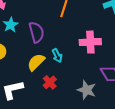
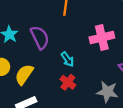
yellow semicircle: (36, 62) -> (24, 75), moved
red cross: (50, 82) -> (68, 82), moved

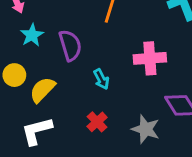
red cross: (68, 82) -> (97, 122), moved

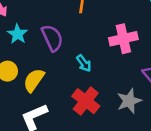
red cross: (97, 122) -> (86, 101), size x1.5
gray star: (146, 129) -> (129, 101), turned -30

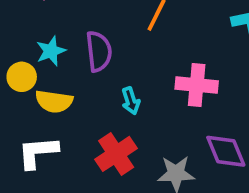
cyan star: (18, 34) -> (51, 51), moved
yellow semicircle: (34, 80) -> (54, 101), turned -135

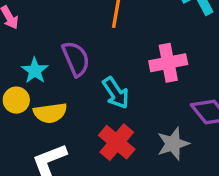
cyan arrow: (131, 101) -> (116, 93), size x1.4

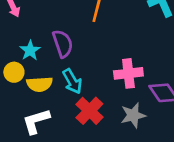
pink cross: (168, 63) -> (128, 73), moved
cyan arrow: (116, 93) -> (72, 81), moved

